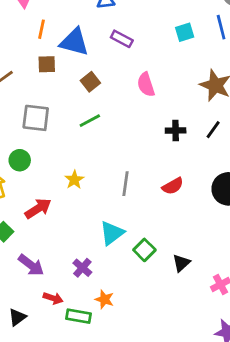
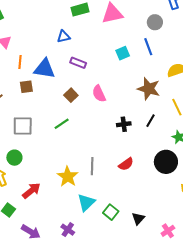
brown square: (90, 82) -> (71, 95), moved
yellow star: (74, 180) -> (68, 177), moved, size x1.5

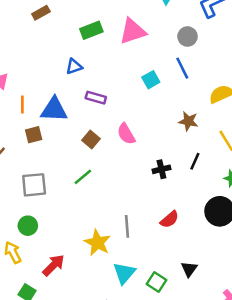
brown star: (149, 89) -> (188, 121), size x0.7
black triangle: (138, 219) -> (189, 269), moved

